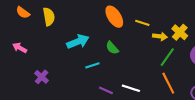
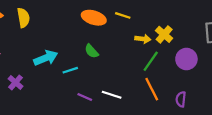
orange ellipse: (114, 17) -> (94, 18), turned -40
yellow line: (142, 23) -> (123, 15), moved
cyan arrow: (78, 42) -> (46, 58), moved

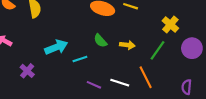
yellow arrow: (143, 39) -> (127, 45), moved
orange line: (152, 89) -> (146, 77), moved

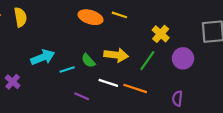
green semicircle: (100, 41) -> (88, 61), moved
yellow arrow: (127, 45) -> (116, 55), size x1.5
orange line: (146, 77) -> (135, 88), turned -45
white line: (120, 83) -> (108, 83), moved

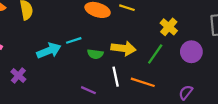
green semicircle: (88, 61) -> (95, 54), turned -40
cyan line: (67, 70) -> (74, 40), moved
white line: (108, 83) -> (116, 77), turned 60
purple semicircle: (177, 98) -> (186, 92), turned 32

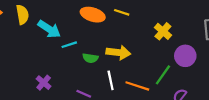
cyan arrow: (49, 51) -> (49, 29), moved, turned 55
green line: (155, 54) -> (163, 75), moved
purple cross: (18, 75) -> (44, 83), moved

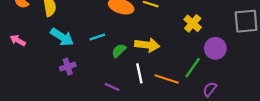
cyan arrow: (49, 29) -> (62, 37), moved
green semicircle: (90, 58) -> (119, 51), turned 128
purple cross: (44, 83) -> (68, 67), moved, turned 32

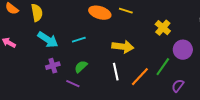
green semicircle: (119, 51) -> (81, 67), moved
orange line: (167, 79) -> (140, 77), turned -65
purple line: (112, 87) -> (73, 84), moved

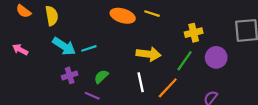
yellow cross: (163, 28) -> (194, 33), turned 35
cyan line: (79, 40) -> (89, 48), moved
green line: (163, 67) -> (185, 61), moved

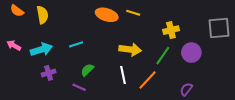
cyan arrow: (64, 46) -> (41, 49), moved, turned -50
purple cross: (70, 75) -> (49, 73), moved

